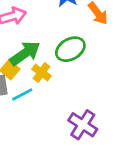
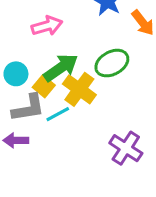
yellow cross: (42, 72) -> (79, 89), size x1.5

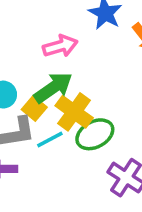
pink arrow: (47, 26) -> (60, 46), moved
green ellipse: (112, 63) -> (95, 134), moved

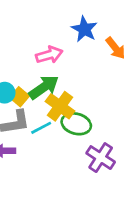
yellow square: (34, 108) -> (19, 97), moved
green ellipse: (95, 134) -> (76, 124), turned 44

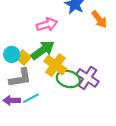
cyan line: (41, 128) -> (31, 98), moved
purple cross: (101, 158) -> (87, 78), moved

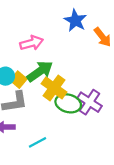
pink arrow: (47, 25) -> (32, 43), moved
cyan line: (31, 98) -> (37, 142), moved

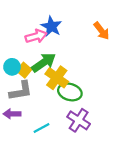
blue star: (75, 20) -> (51, 26), moved
purple cross: (90, 102) -> (79, 120), moved

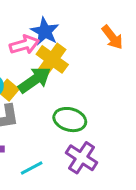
yellow cross: (57, 78) -> (52, 59), moved

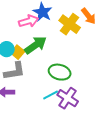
yellow cross: (52, 59) -> (70, 24), moved
cyan line: (32, 168) -> (51, 95), moved

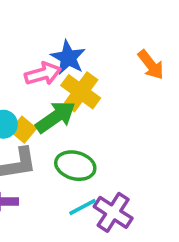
yellow cross: (70, 24) -> (81, 92), moved
green ellipse: (60, 72) -> (75, 166), moved

